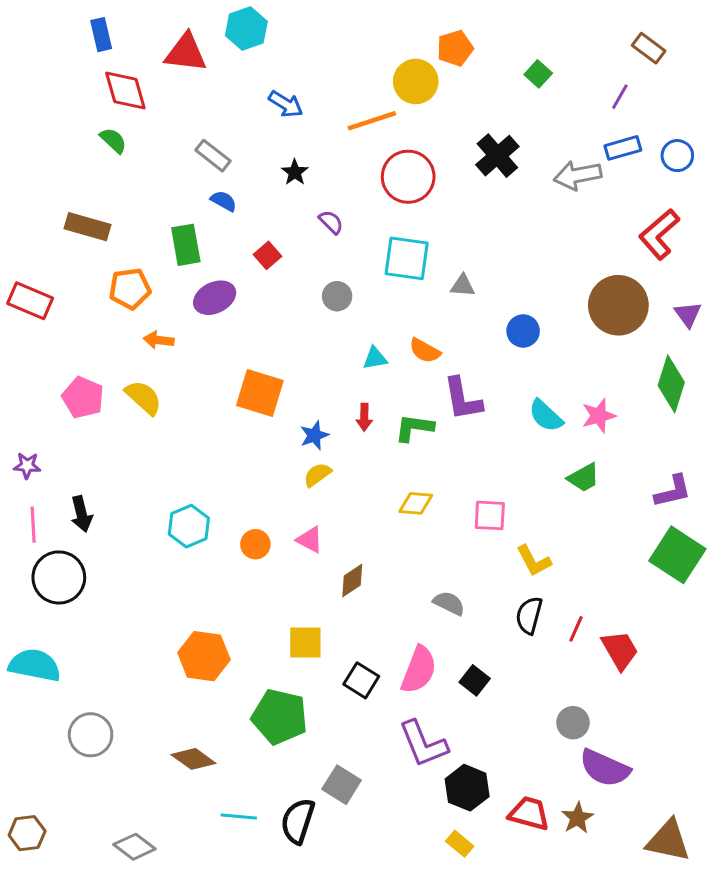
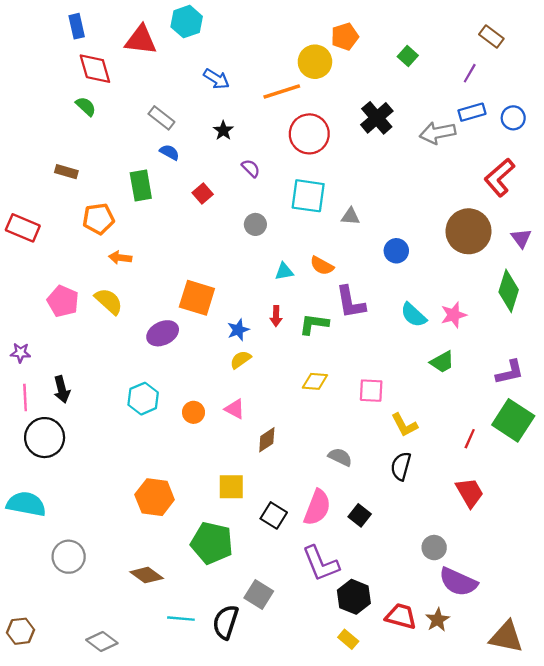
brown rectangle: (88, 227) -> (66, 172), size x0.7
purple ellipse: (215, 298) -> (163, 333), moved
red line: (576, 629) -> (470, 439), moved

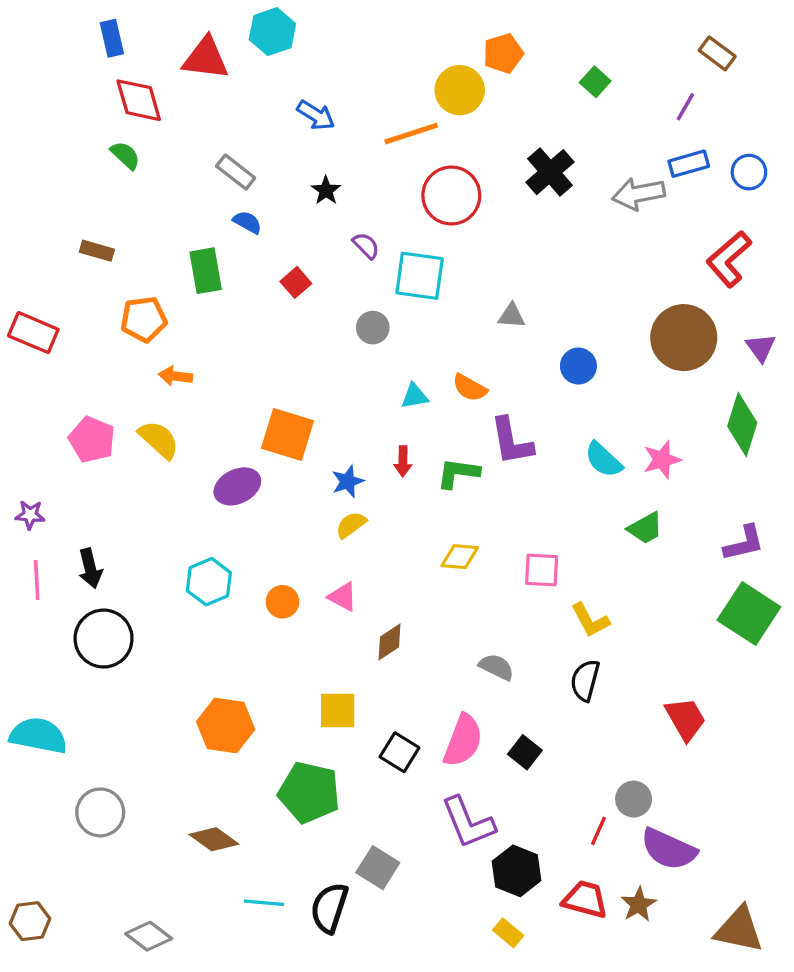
cyan square: (308, 196) -> (420, 276), moved
black circle: (45, 438) -> (104, 639), moved
red line: (470, 439) -> (598, 831), moved

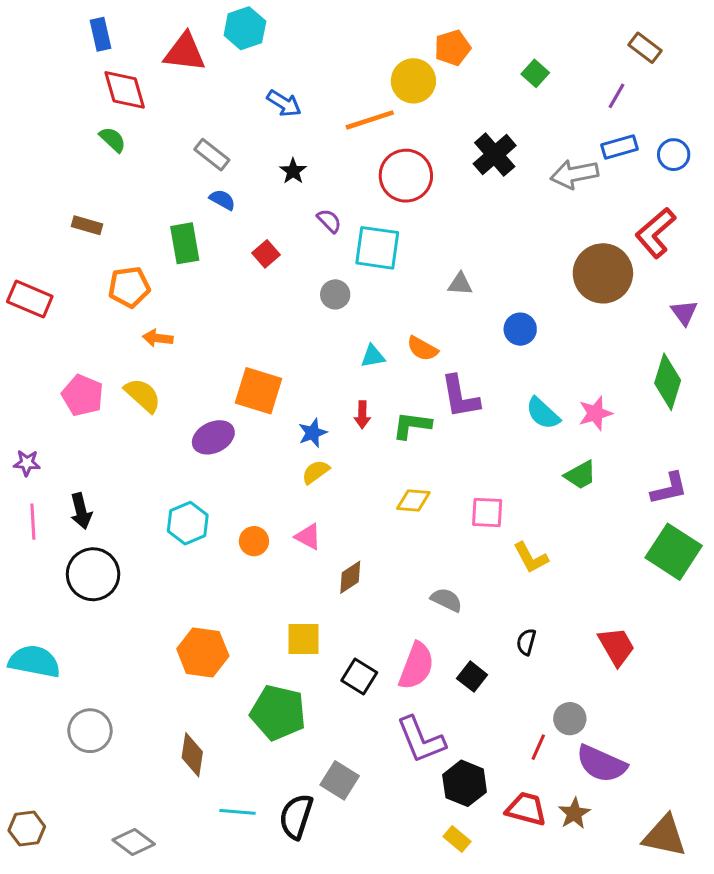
brown circle: (684, 338) -> (603, 273), moved
black semicircle: (585, 680) -> (526, 642), moved, size x0.7
brown diamond: (214, 839) -> (192, 755), turned 63

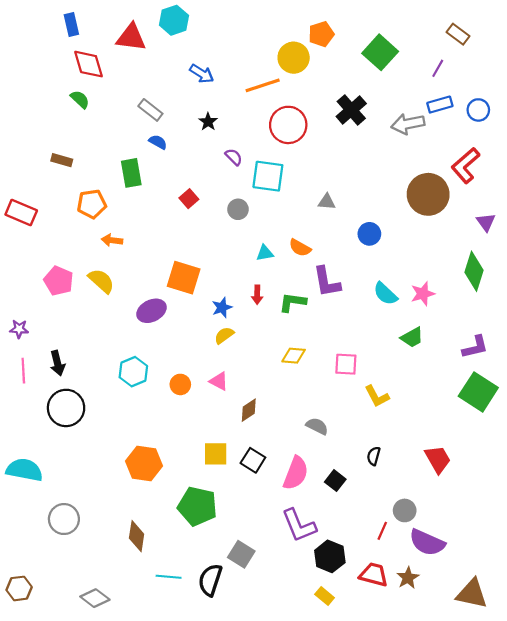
green square: (535, 73) -> (380, 52), size x1.8
red square: (266, 254) -> (189, 199), moved
black square: (359, 677) -> (253, 460), moved

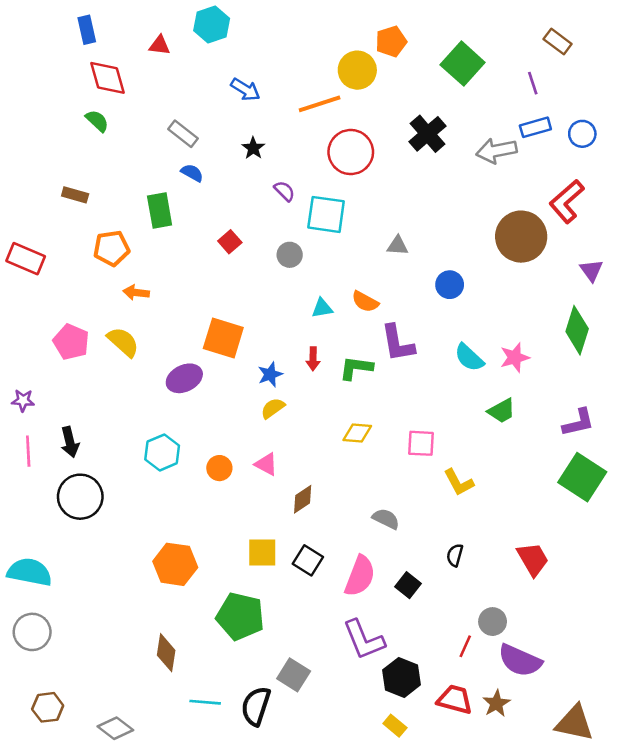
red triangle: (131, 37) -> (160, 45), size x0.6
purple line: (438, 68) -> (533, 83), turned -48
gray circle: (64, 519) -> (32, 632), moved
brown hexagon: (19, 588) -> (48, 707), moved

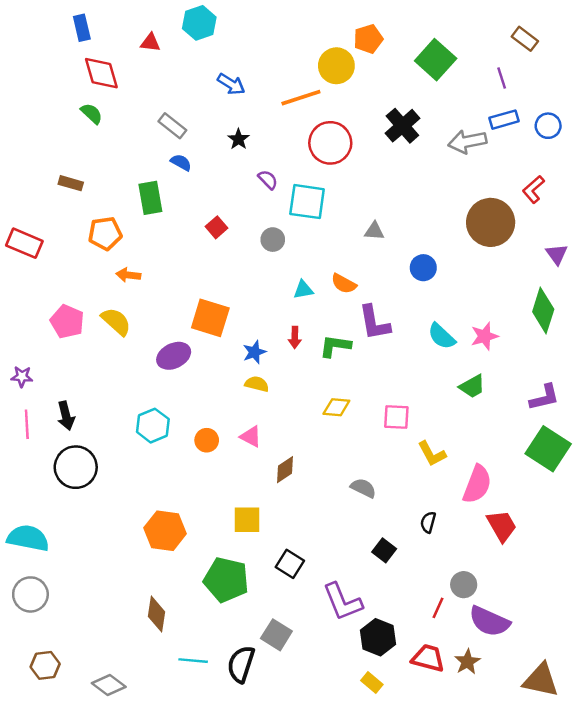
red L-shape: (567, 201) -> (533, 189), size x0.7
yellow semicircle: (273, 408) -> (257, 384), turned 50
black square: (308, 560) -> (290, 564), moved
pink semicircle: (360, 576) -> (477, 484), moved

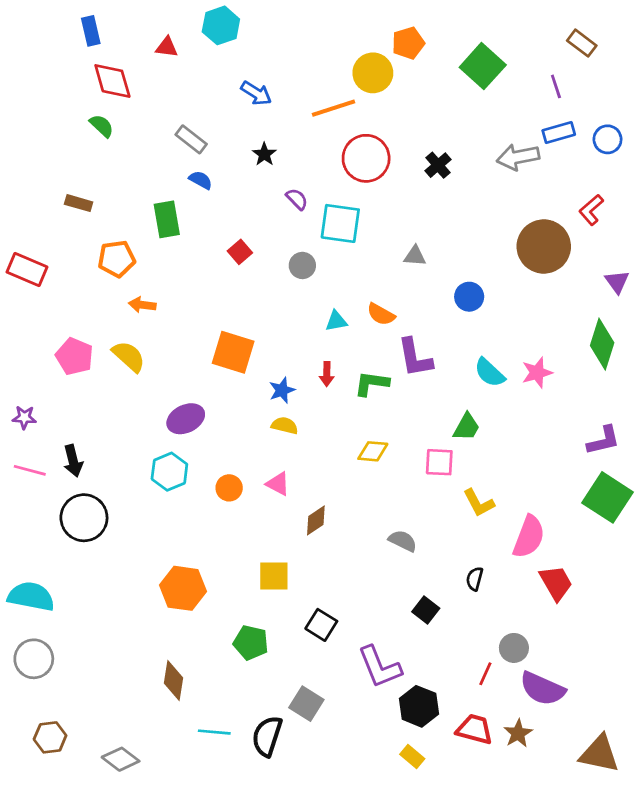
black cross: (402, 126) -> (438, 165), moved, size x0.7
purple ellipse: (174, 356) -> (186, 419), moved
green trapezoid: (472, 386) -> (466, 427), moved, turned -32
pink line: (27, 424) -> (30, 470), turned -72
green pentagon: (226, 580) -> (251, 643), size x0.7

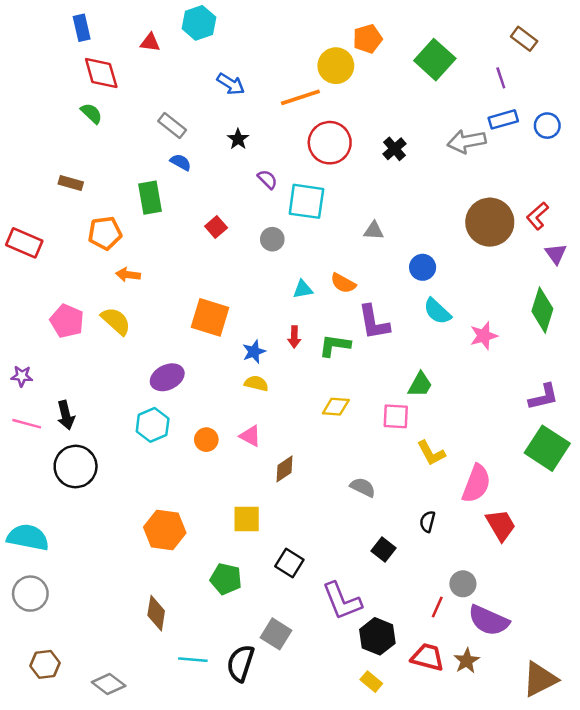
red L-shape: (591, 210) -> (537, 216), moved
cyan semicircle: (490, 373) -> (437, 311), moved
brown triangle: (599, 754) -> (540, 679), turned -39

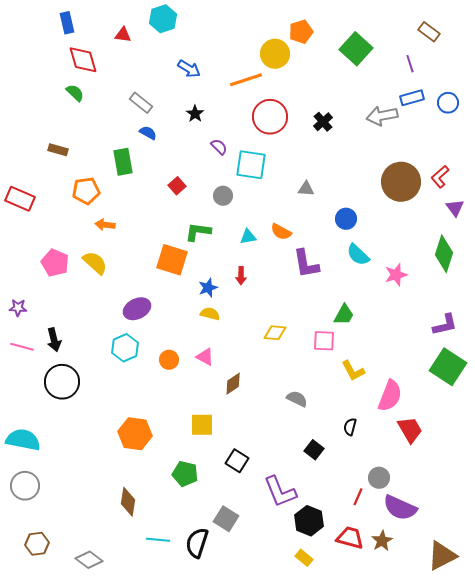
green L-shape: (335, 346) -> (198, 232), moved

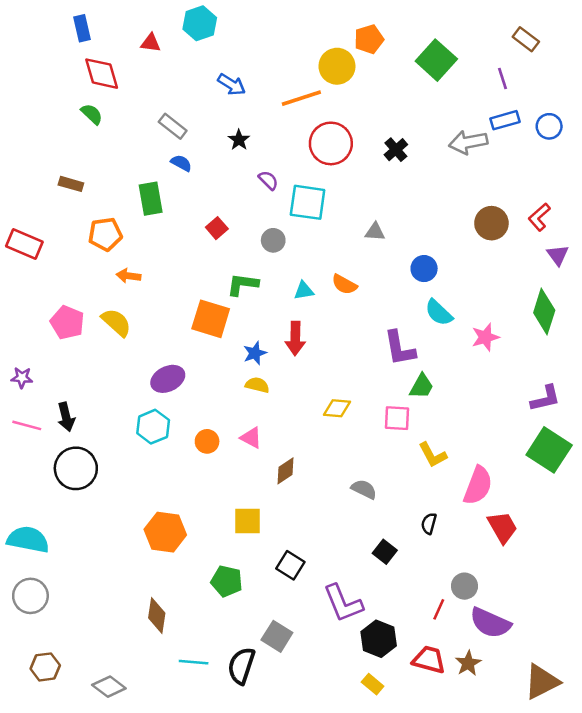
brown circle: (401, 182) -> (491, 223), size x0.7
purple L-shape: (306, 264) -> (400, 348), moved
red arrow: (241, 276) -> (295, 338), size x1.5

